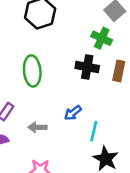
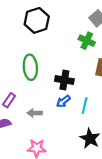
black cross: (87, 67) -> (64, 80), moved
cyan line: (94, 131) -> (85, 106), moved

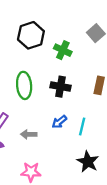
green cross: (87, 41) -> (63, 50), moved
black cross: (64, 80) -> (60, 87), moved

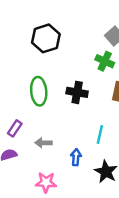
green cross: (63, 50) -> (105, 61), moved
blue arrow: (59, 122) -> (76, 157), moved, turned 133

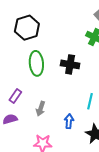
black hexagon: (46, 38) -> (27, 28), moved
gray arrow: (44, 143) -> (41, 109), turned -72

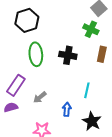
purple rectangle: (15, 96) -> (16, 85), size x1.5
gray arrow: (41, 109) -> (40, 97), turned 32

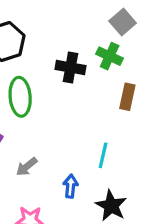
black cross: (68, 55) -> (71, 68), moved

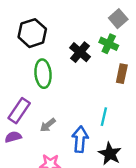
black cross: (71, 68) -> (80, 52), turned 30
blue arrow: (71, 186) -> (80, 139), size x1.5

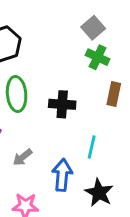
gray square: (118, 19) -> (93, 28), moved
black cross: (80, 52) -> (62, 104), moved, turned -36

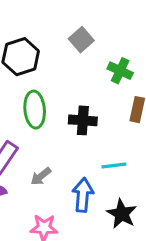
gray square: (93, 28) -> (81, 40), moved
cyan line: (92, 147) -> (114, 165), turned 70

